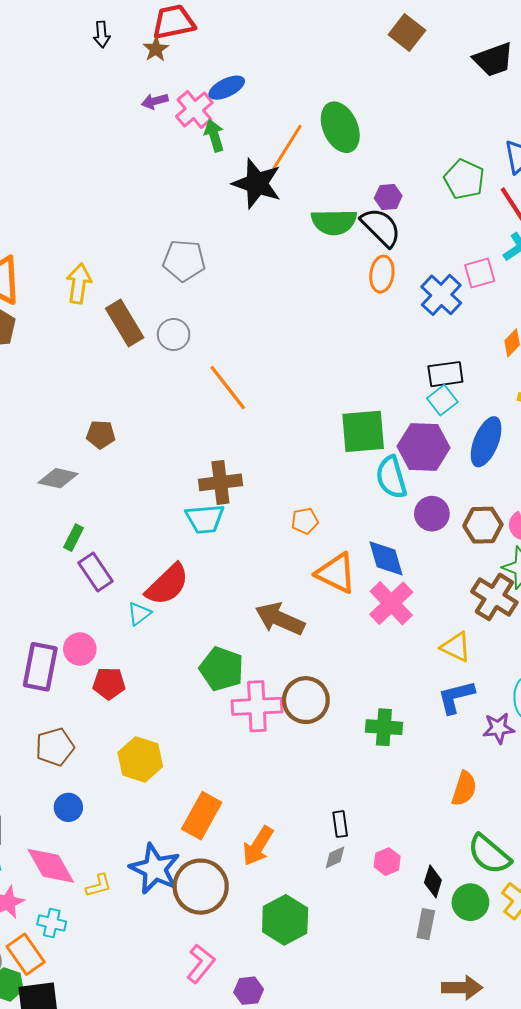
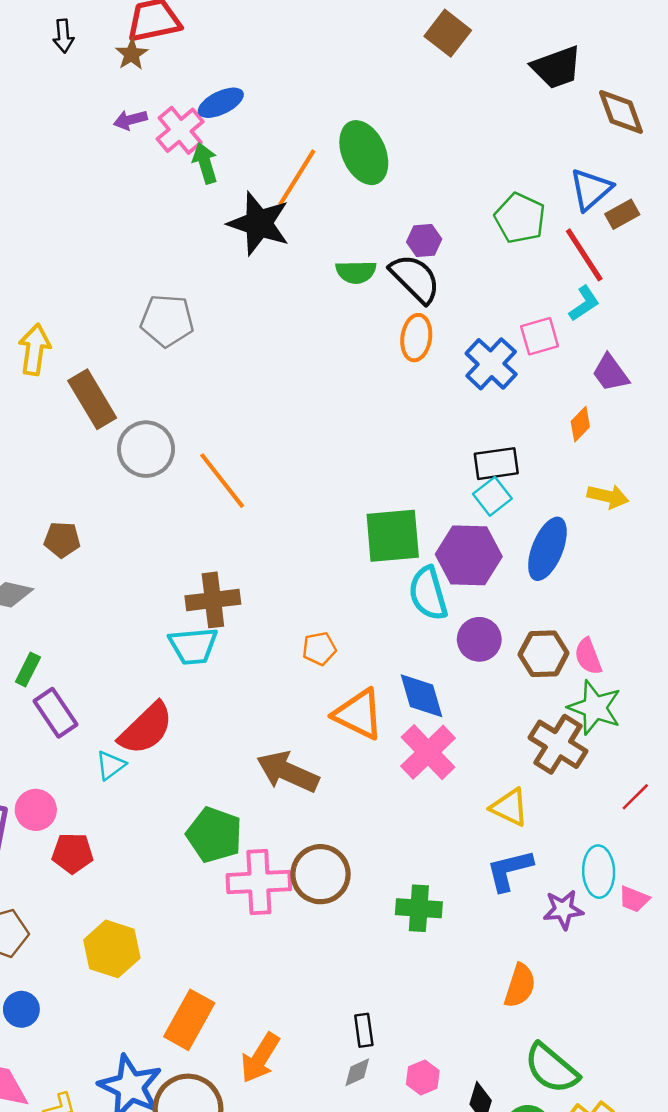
green semicircle: (334, 222) -> (356, 272), size x0.7
gray circle: (174, 334) -> (146, 449), moved, size x1.4

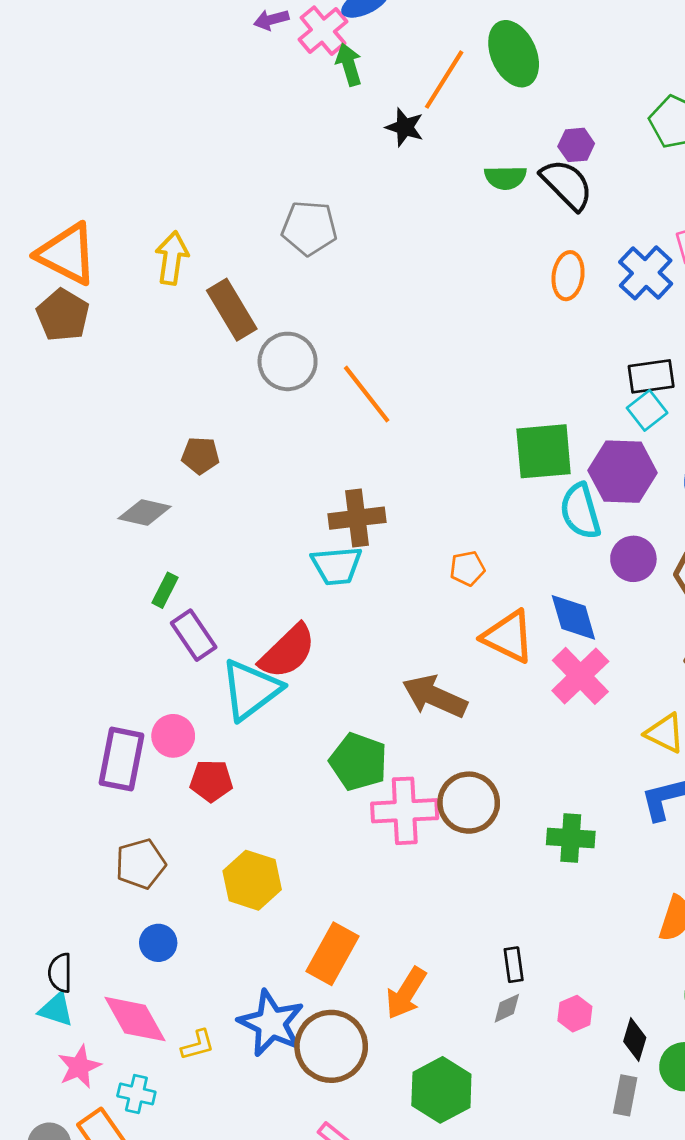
black star: (259, 223) -> (405, 127), size x0.6
orange ellipse: (416, 338) -> (568, 276), moved
cyan triangle: (111, 765) -> (251, 690), size x2.0

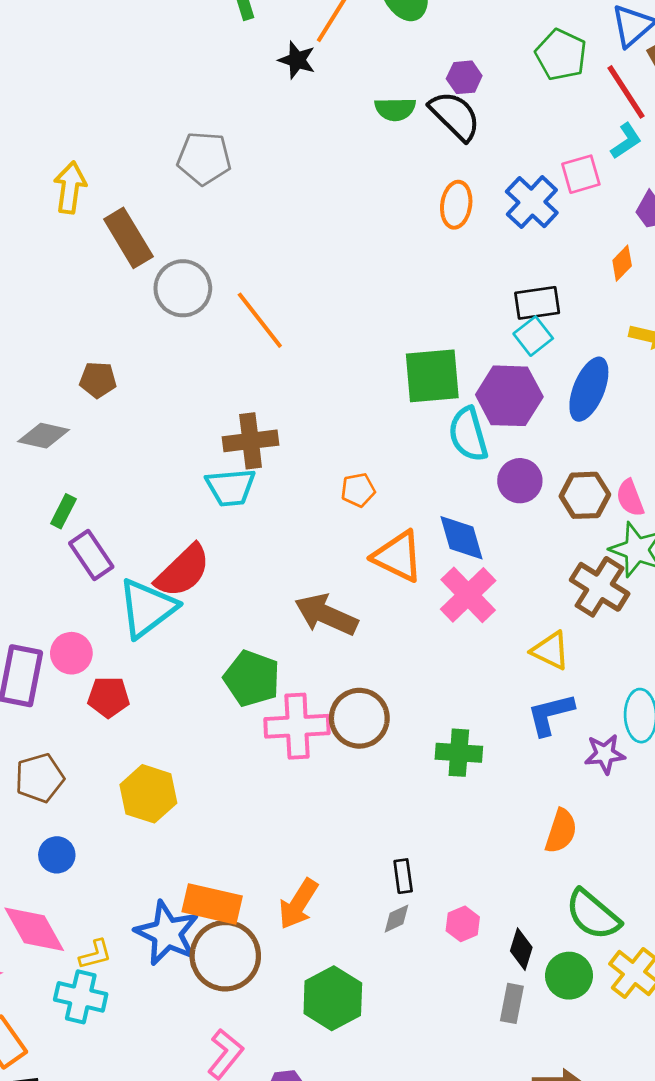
orange rectangle: (332, 954) -> (212, 904), moved, turned 74
cyan cross: (136, 1094) -> (81, 997), moved, size x1.4

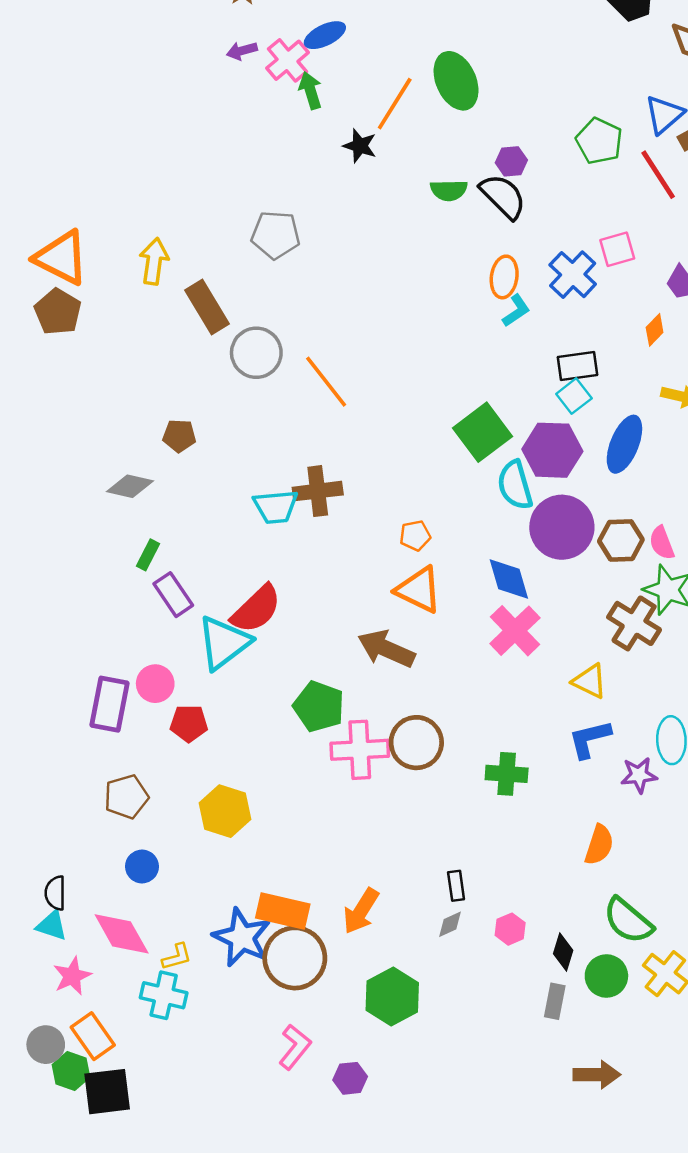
cyan L-shape: (626, 141) -> (516, 311), moved
green square: (432, 376) -> (482, 432), turned -32
purple circle: (520, 481) -> (562, 527), size x1.6
cyan trapezoid: (231, 487) -> (276, 507), moved
orange triangle: (398, 556) -> (419, 590), moved

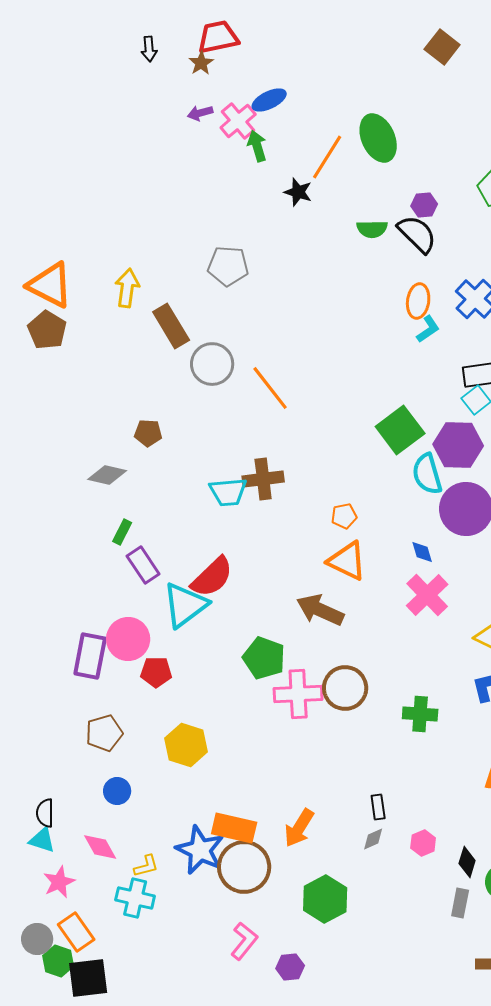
blue diamond: (509, 579) -> (422, 552), size x0.6
pink circle: (155, 684) -> (128, 639), size x1.4
pink diamond: (122, 934) -> (100, 847), size x0.7

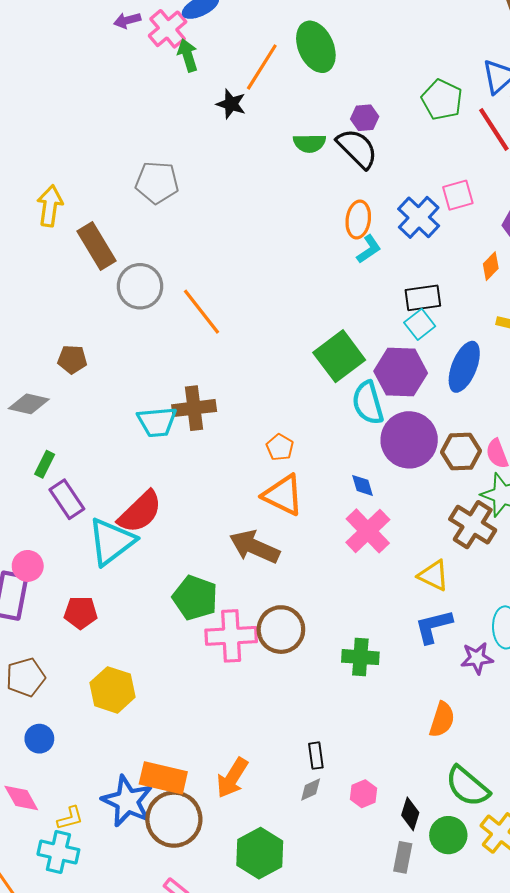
orange pentagon: (344, 516) -> (280, 447), turned -30
pink circle: (128, 639) -> (28, 566), moved, size x0.7

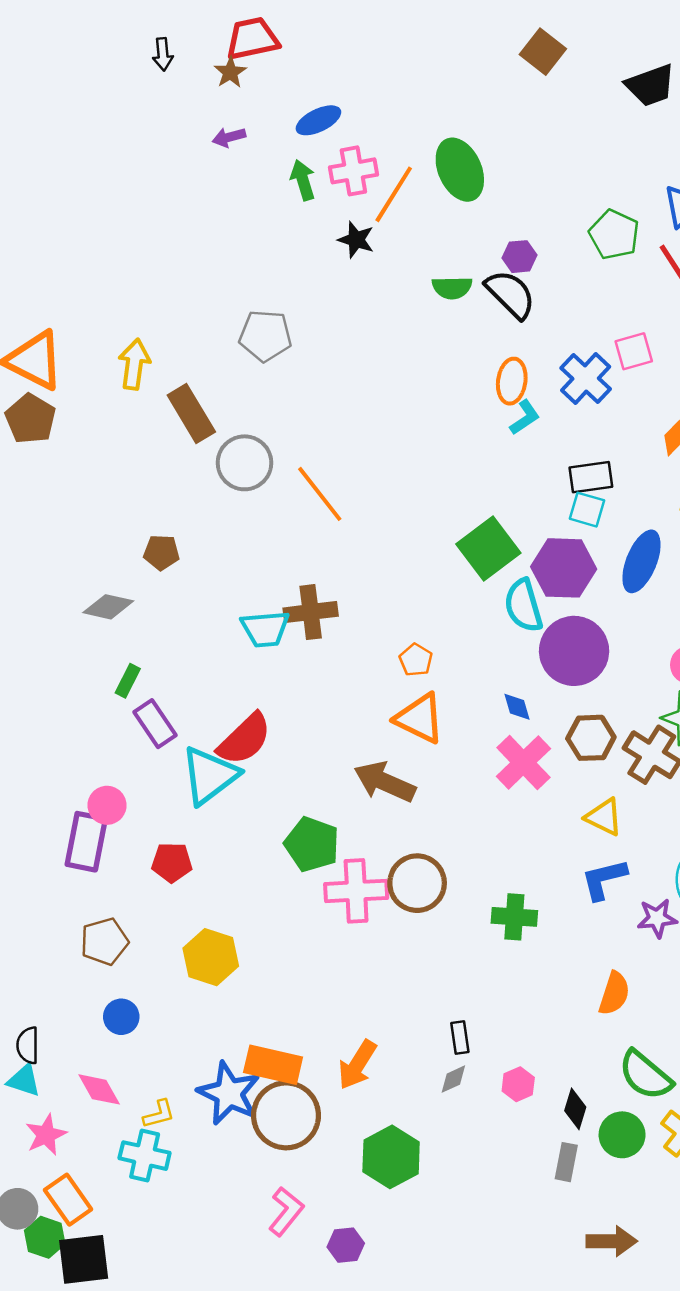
pink cross: (168, 29) -> (353, 171), moved, turned 30
cyan square: (420, 324) -> (587, 510), turned -36
brown hexagon: (461, 452) -> (591, 738), moved

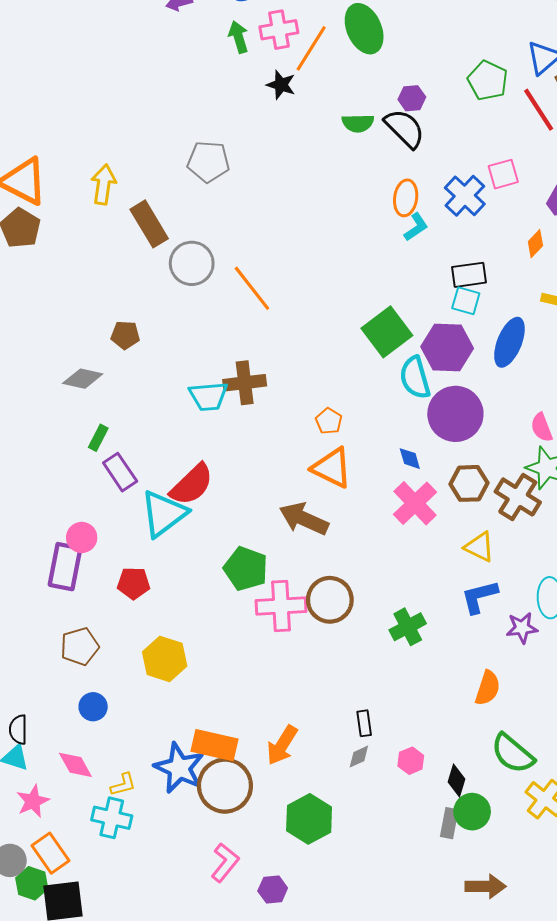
green cross: (514, 917) -> (408, 627), turned -32
green circle: (622, 1135) -> (472, 812), moved

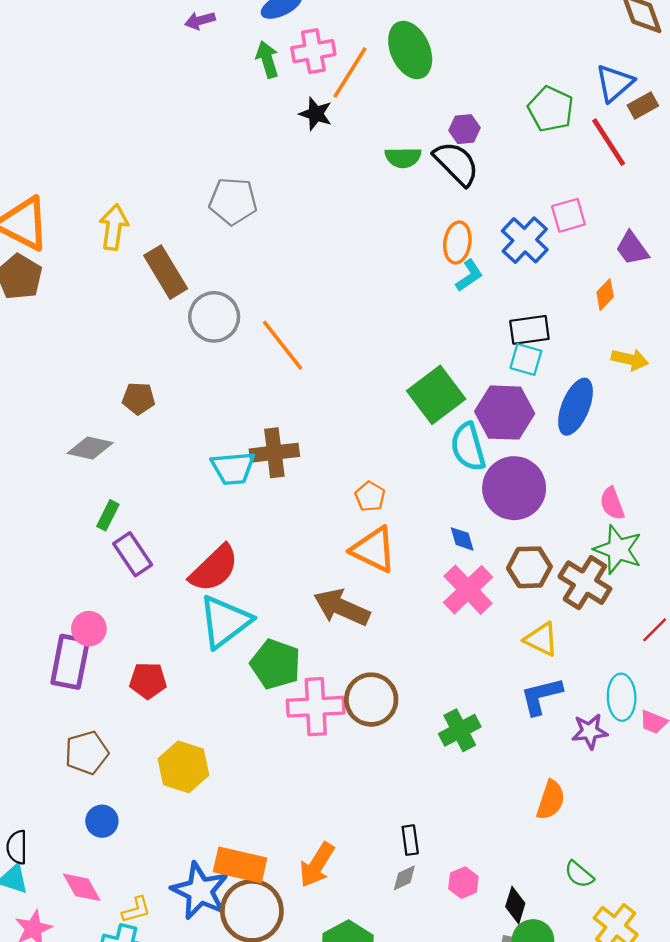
cyan triangle: (164, 514) -> (225, 622), moved
green semicircle: (513, 753) -> (579, 874), size x0.6

